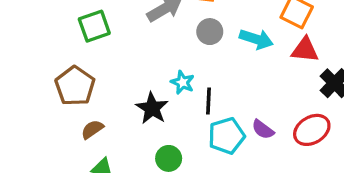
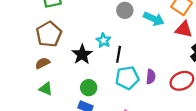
brown pentagon: (75, 86) -> (49, 34), moved
purple semicircle: (263, 129) -> (151, 77), turned -128

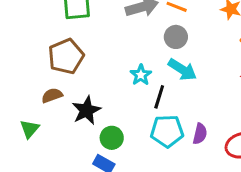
cyan arrow: (154, 19) -> (182, 70), moved
black star: (82, 54) -> (86, 110), moved
green triangle: (46, 89) -> (30, 129), moved, turned 40

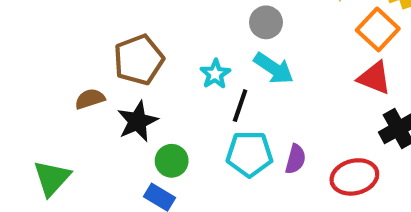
brown pentagon: (66, 56) -> (139, 60), moved
green triangle: (30, 129) -> (52, 178), moved, size x1.4

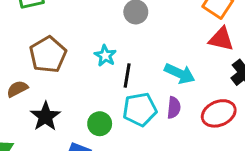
cyan arrow: (274, 68) -> (180, 73), moved
black star: (137, 121) -> (45, 116), moved
green circle: (172, 161) -> (100, 124), moved

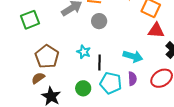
brown semicircle: (17, 89) -> (38, 78), moved
cyan pentagon: (140, 109) -> (111, 83), turned 30
green circle: (100, 124) -> (83, 88), moved

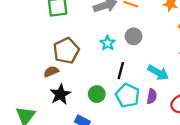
gray circle: (99, 21) -> (134, 36), moved
cyan star: (84, 52) -> (108, 43), moved

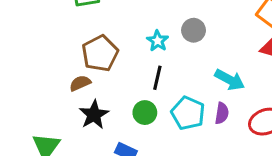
black line: (121, 71) -> (157, 78), moved

